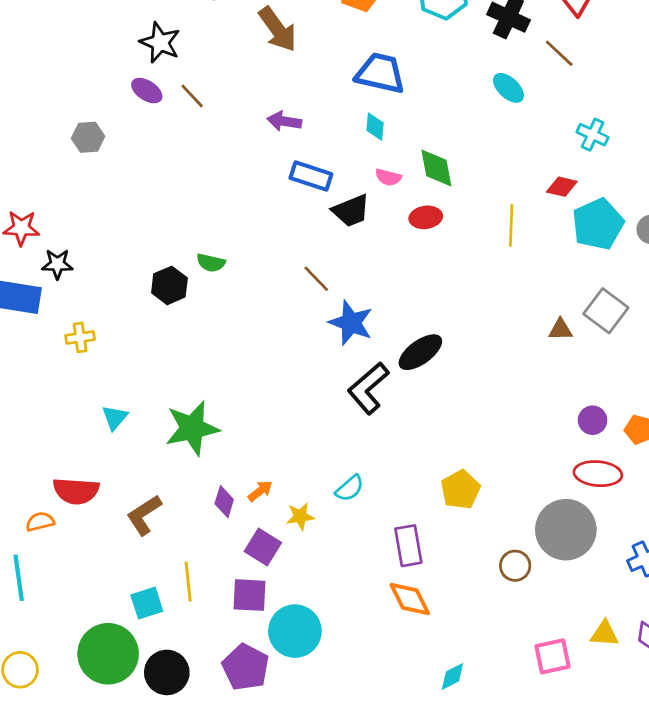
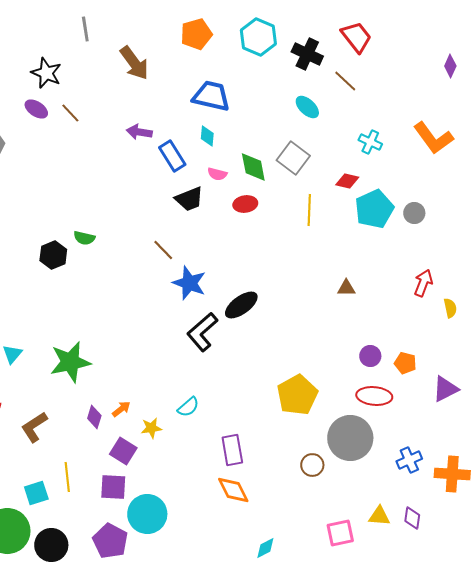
blue rectangle: (311, 176) -> (172, 156), moved, turned 40
gray square: (606, 311) -> (293, 158), moved
yellow pentagon: (460, 490) -> (297, 395), moved, size x1.4

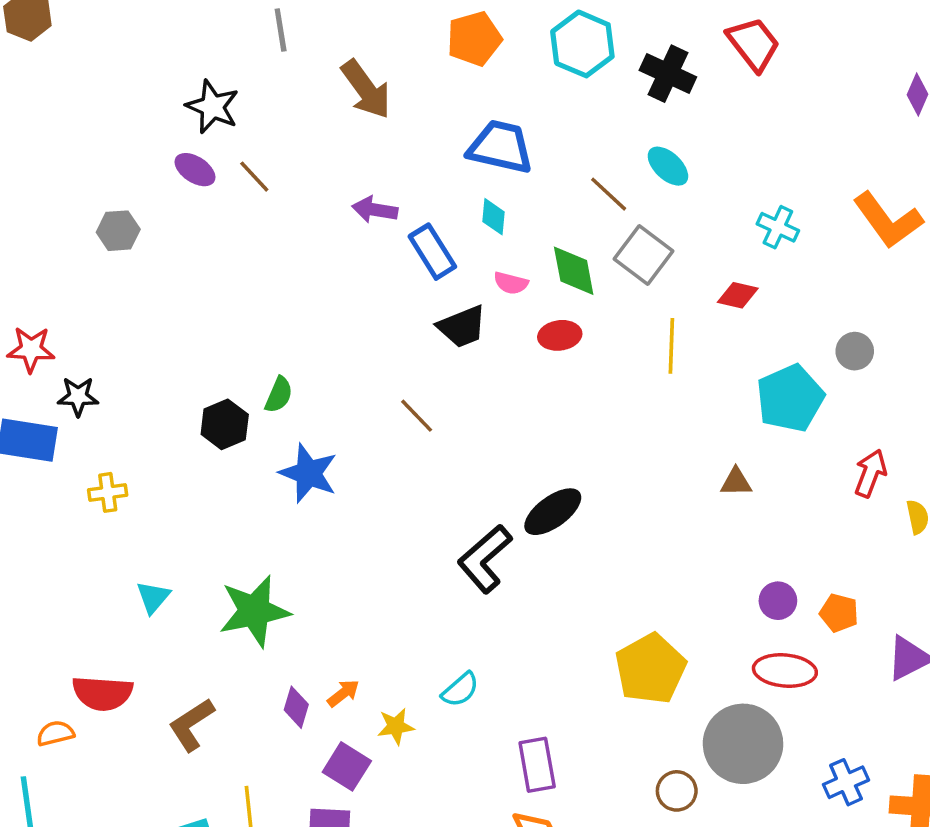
brown line: (345, 81) -> (609, 194), moved
cyan pentagon: (374, 209) -> (790, 398), moved
green semicircle: (84, 238) -> (279, 395), turned -80
blue star: (189, 283) -> (308, 473), moved

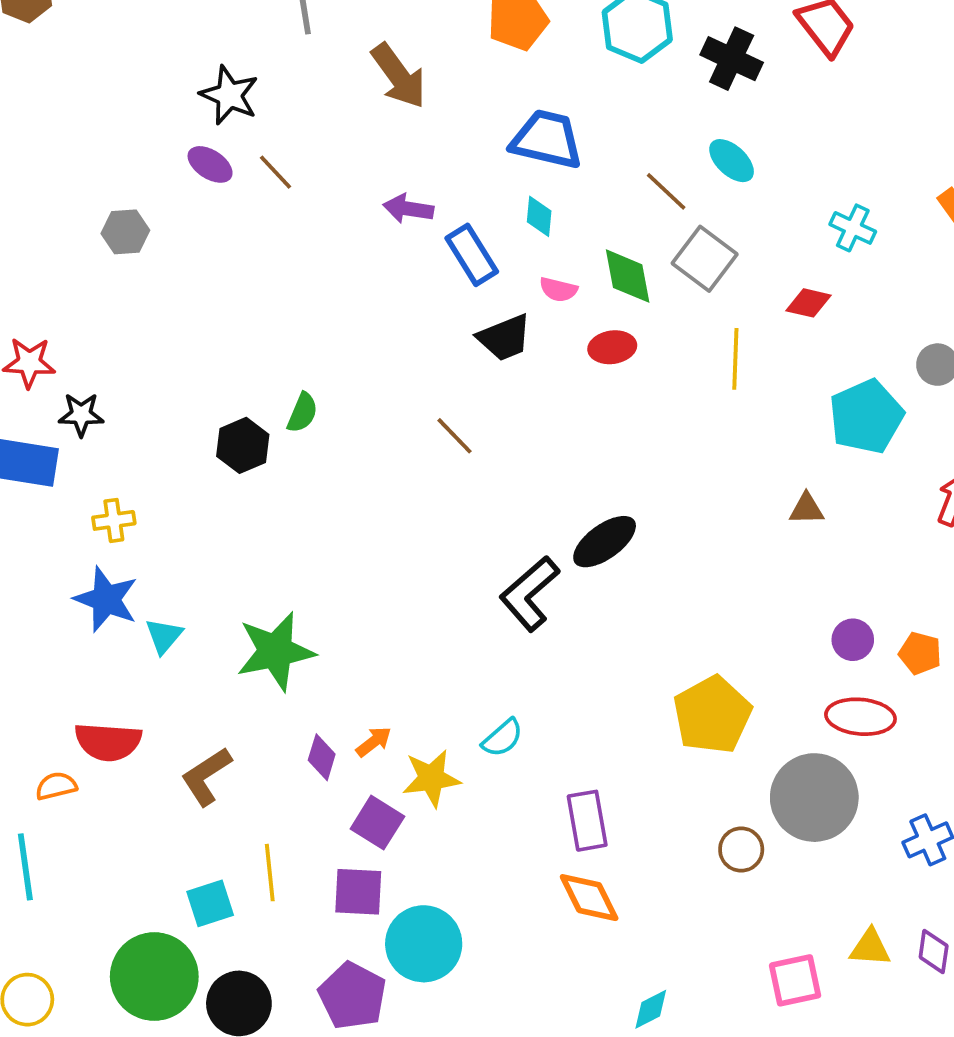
blue star: (308, 473) -> (106, 599), moved
yellow star: (396, 726) -> (431, 778), size x1.4

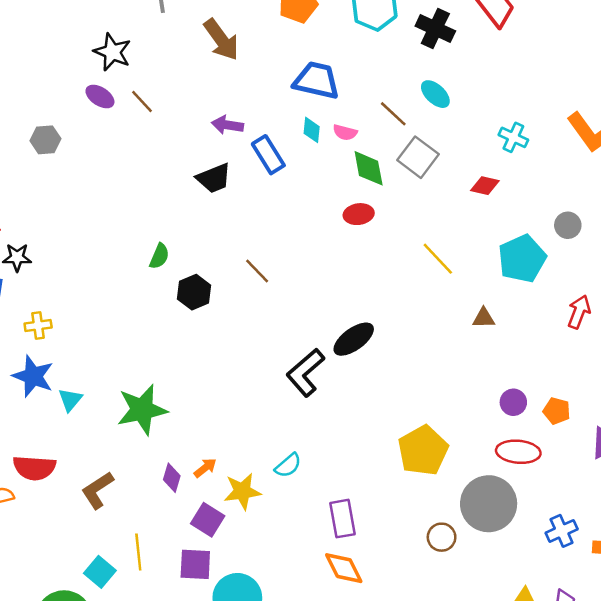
pink semicircle: (558, 290) -> (345, 132), moved
black trapezoid: (504, 338) -> (214, 178), moved
yellow line: (735, 359) -> (438, 259), moved, turned -45
black hexagon: (243, 445) -> (194, 292), moved
cyan square: (210, 903) -> (100, 572), turned -32

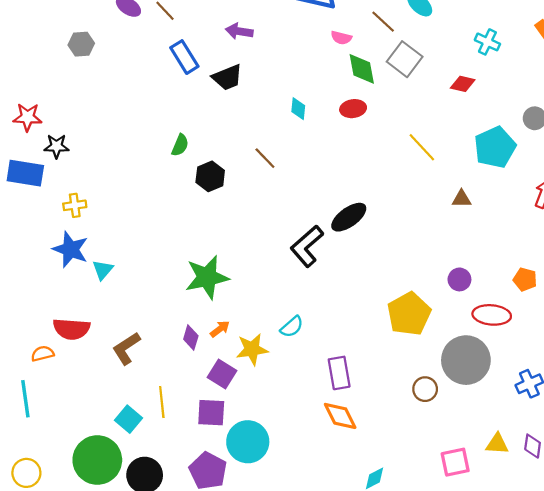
cyan diamond: (312, 130) -> (298, 109), moved
blue rectangle: (268, 155) -> (184, 57), moved
purple circle: (513, 402) -> (459, 279), moved
green star: (142, 410) -> (207, 277), moved

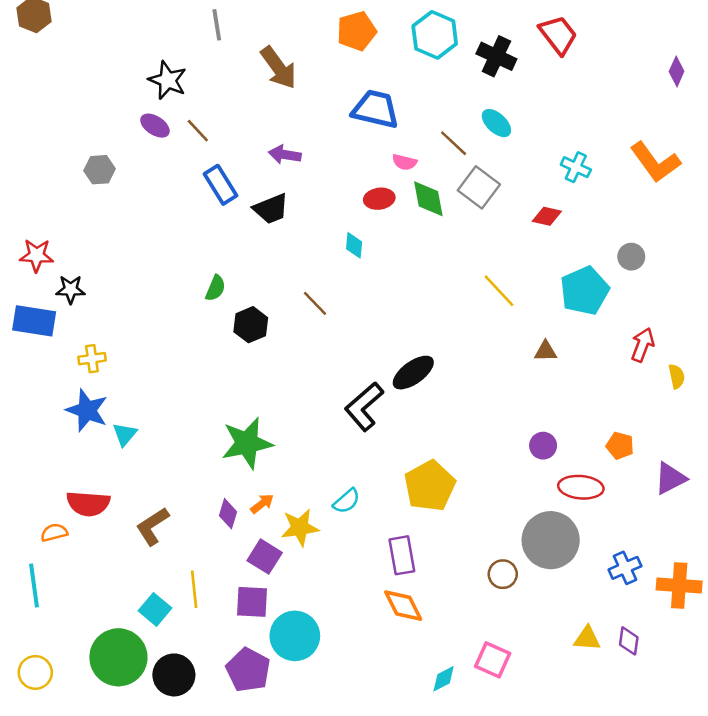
red ellipse: (353, 109) -> (379, 199), moved
yellow pentagon: (409, 314) -> (430, 486), moved
pink square: (455, 462) -> (493, 660), moved, turned 36

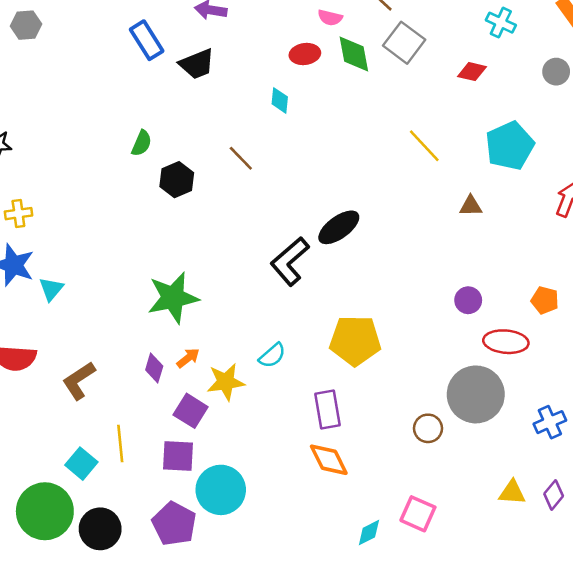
gray circle: (631, 257) -> (556, 72), moved
yellow pentagon: (430, 486) -> (355, 340), turned 30
purple diamond: (629, 641) -> (554, 495), turned 32

